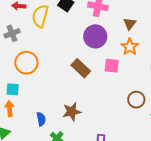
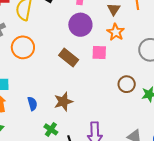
orange circle: (26, 63) -> (23, 47), moved
blue semicircle: (41, 119) -> (32, 104), moved

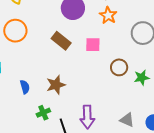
pink square: (99, 52) -> (93, 45), moved
green cross: (51, 129) -> (43, 113), turned 32

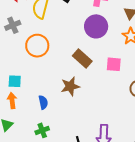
brown star: (56, 85) -> (70, 86), moved
green cross: (43, 113) -> (42, 130), moved

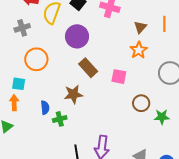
purple circle: (96, 26) -> (77, 36), moved
orange circle: (37, 46) -> (36, 59), moved
green cross: (42, 130) -> (60, 119), moved

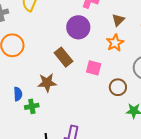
purple circle: (77, 36) -> (78, 27), moved
brown circle: (141, 103) -> (118, 87), moved

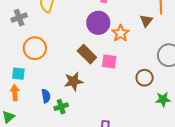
brown triangle: (118, 20) -> (146, 21), moved
orange star: (115, 43) -> (121, 33), moved
pink square: (94, 68) -> (109, 62), moved

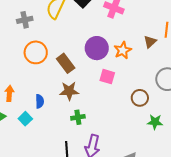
purple circle: (98, 23) -> (97, 48), moved
brown rectangle: (87, 54) -> (66, 63), moved
cyan square: (18, 74) -> (25, 119), moved, turned 32
green cross: (61, 107) -> (78, 117), moved

